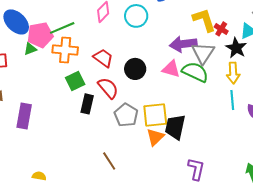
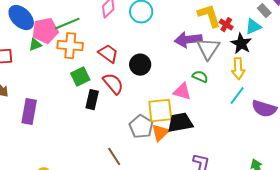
pink triangle: (171, 69) -> (182, 92), moved
green semicircle: (195, 72) -> (200, 77), moved, size x0.6
cyan line: (232, 100) -> (237, 96), turned 42
gray pentagon: (126, 115) -> (141, 127), moved
black trapezoid: (175, 127) -> (180, 123), turned 68

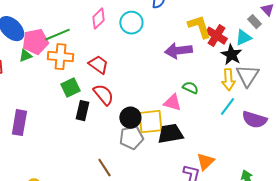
red cross: (226, 25) -> (216, 36), size x1.5
gray triangle: (208, 49) -> (247, 76), moved
black circle: (140, 65) -> (130, 118), moved
gray pentagon: (141, 127) -> (131, 138), turned 30
orange triangle: (160, 133) -> (205, 162), moved

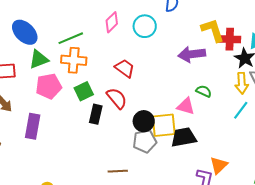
red cross: (216, 36) -> (230, 39), turned -30
pink pentagon: (35, 42) -> (49, 86), moved
green triangle: (25, 56) -> (39, 59), size x1.5
red trapezoid: (98, 65) -> (125, 68), moved
brown line: (104, 168) -> (118, 171), turned -60

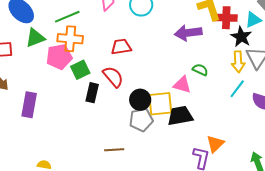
red trapezoid: (125, 68) -> (121, 47), turned -45
pink pentagon: (49, 86) -> (59, 57), moved

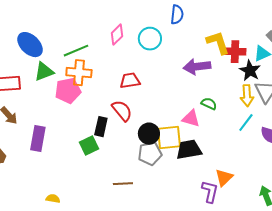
green square: (80, 70) -> (89, 146), moved

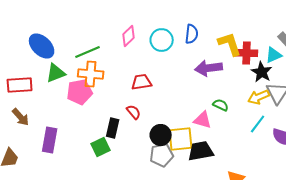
blue semicircle: (177, 15) -> (192, 34), moved
yellow arrow: (247, 96) -> (259, 97), turned 70
red semicircle: (122, 111) -> (134, 112), size x0.7

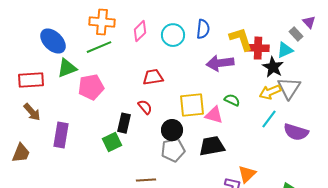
orange cross: (91, 74) -> (102, 22), moved
yellow square: (181, 139) -> (192, 105), moved

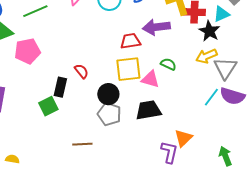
red trapezoid: (153, 77) -> (130, 41), moved
gray triangle: (289, 88) -> (225, 68), moved
cyan line: (269, 119) -> (211, 97), moved
gray pentagon: (173, 150) -> (109, 114), turned 30

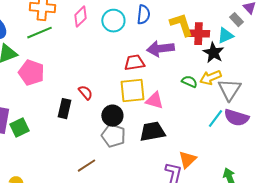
pink pentagon: (27, 51) -> (31, 73), turned 30
green semicircle: (168, 64) -> (189, 82), moved
green square: (48, 106) -> (19, 128), moved
brown line: (82, 144) -> (86, 166), turned -30

